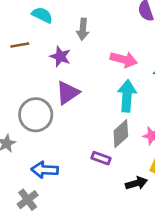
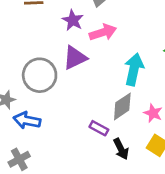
pink arrow: (124, 60) -> (103, 32), moved, turned -40
blue arrow: (45, 170) -> (27, 120), moved
black arrow: (136, 183) -> (121, 149), moved, turned 70

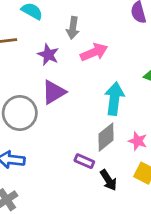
pink arrow: (103, 32) -> (94, 52), moved

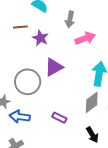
purple star: (48, 55) -> (40, 38), moved
purple rectangle: (84, 161) -> (59, 118), moved

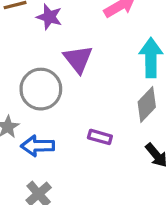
purple triangle: (54, 67) -> (78, 59), turned -30

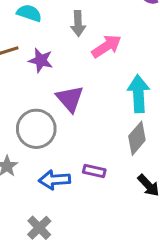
blue arrow: (38, 146) -> (55, 180), moved

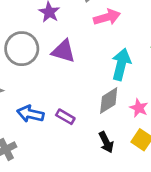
purple triangle: (70, 99) -> (63, 51), turned -50
gray circle: (36, 129) -> (22, 49), moved

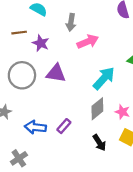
cyan arrow: (121, 64) -> (104, 78), turned 35
purple rectangle: (65, 117) -> (64, 126), turned -72

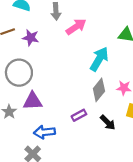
purple triangle: (56, 73) -> (33, 101), moved
purple rectangle: (64, 126) -> (79, 115), moved, turned 32
blue arrow: (35, 127) -> (44, 132), moved

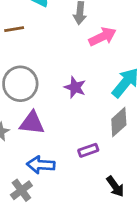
purple star: (31, 38) -> (75, 87), moved
black arrow: (108, 123) -> (115, 186), moved

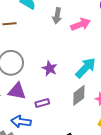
pink arrow: (102, 37) -> (81, 24), moved
purple rectangle: (88, 150) -> (42, 103), moved

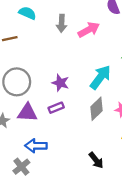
purple rectangle: (42, 103) -> (56, 108), moved

